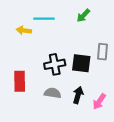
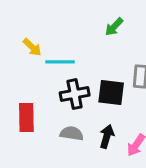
cyan line: (44, 19) -> (60, 62), moved
yellow arrow: (24, 30) -> (32, 47), turned -144

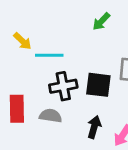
gray semicircle: (72, 133) -> (51, 116), moved

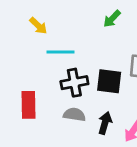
yellow arrow: (22, 41) -> (38, 26), moved
gray semicircle: (51, 116) -> (74, 115), moved

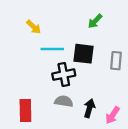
black square: (109, 81) -> (84, 54), moved
red rectangle: (29, 105) -> (25, 111), moved

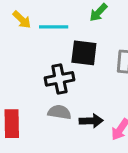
cyan line: (52, 49) -> (54, 27), moved
black arrow: (89, 108) -> (91, 121), turned 72

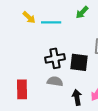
black square: (84, 53) -> (79, 62), moved
black arrow: (91, 121) -> (77, 97), moved, turned -98

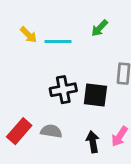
gray semicircle: (55, 81) -> (51, 131), moved
red rectangle: (22, 89) -> (19, 131), turned 42

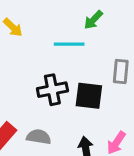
cyan line: (58, 41) -> (69, 44), moved

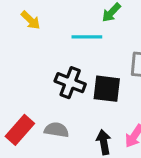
black cross: (52, 90) -> (70, 83), turned 32

